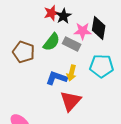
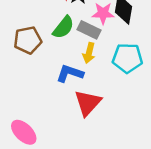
brown pentagon: (24, 52) -> (28, 40), turned -30
yellow arrow: (72, 73) -> (89, 53), moved

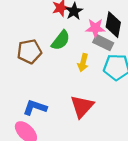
gray rectangle: (89, 30) -> (103, 43), moved
blue L-shape: (70, 73) -> (35, 107), moved

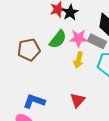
pink star: (95, 28) -> (78, 38), moved
red triangle: (82, 106) -> (77, 100), size x0.7

